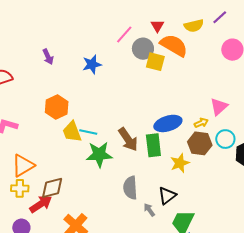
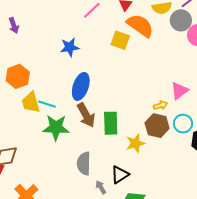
gray circle: (143, 49) -> (181, 20), moved
blue star: (92, 64) -> (70, 47), moved
blue ellipse: (168, 123) -> (81, 86), moved, turned -60

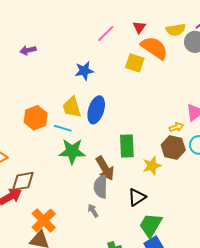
purple arrow: (14, 26) -> (28, 50), turned 98
orange hexagon: (18, 76) -> (36, 118), moved
yellow trapezoid: (31, 102) -> (72, 107), moved
brown arrow: (86, 115) -> (105, 168), moved
gray arrow: (101, 187) -> (93, 211), moved

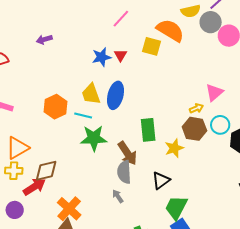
red triangle: (139, 27) -> (120, 55), moved

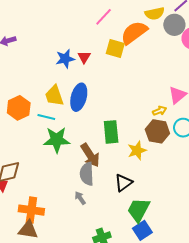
pink line: (121, 19) -> (104, 17), moved
orange semicircle: (170, 30) -> (134, 33), turned -68
orange cross: (69, 209) -> (31, 210), turned -35

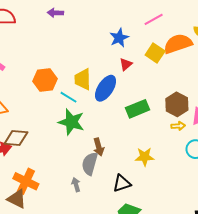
red triangle: (84, 57) -> (126, 64), moved
blue star: (65, 59) -> (119, 38), moved, turned -30
brown hexagon: (157, 131) -> (177, 104), moved
green rectangle: (111, 132) -> (138, 109), moved, turned 55
brown arrow: (90, 155) -> (99, 147), size x0.7

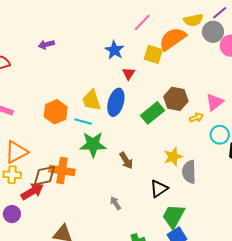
brown hexagon: (177, 104) -> (176, 99), moved
gray semicircle: (90, 164) -> (189, 172), moved
orange cross: (26, 181) -> (62, 171), moved

